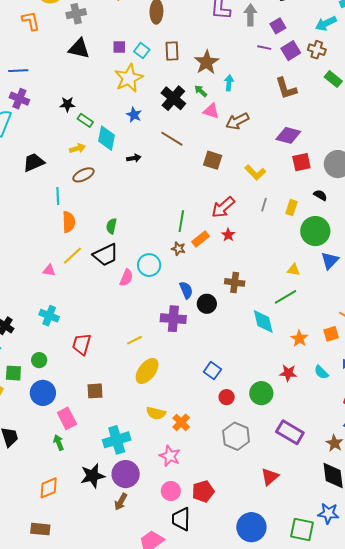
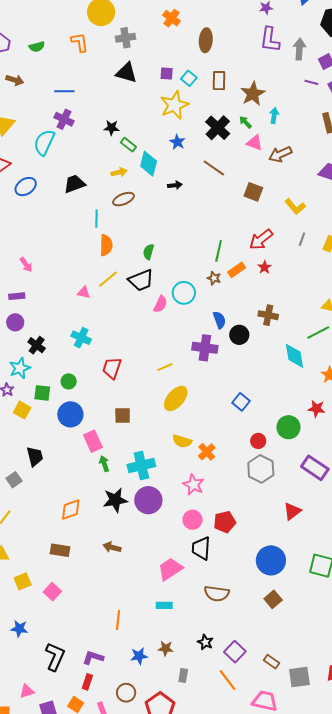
red circle: (227, 397) -> (258, 441), moved
green arrow: (59, 442) -> (104, 464), moved
brown arrow: (121, 502) -> (112, 547), moved, turned 72

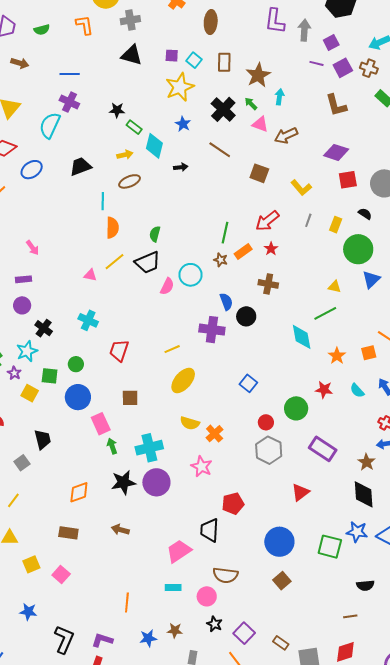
brown cross: (268, 315) -> (268, 284), moved
pink circle: (193, 520) -> (207, 596), moved

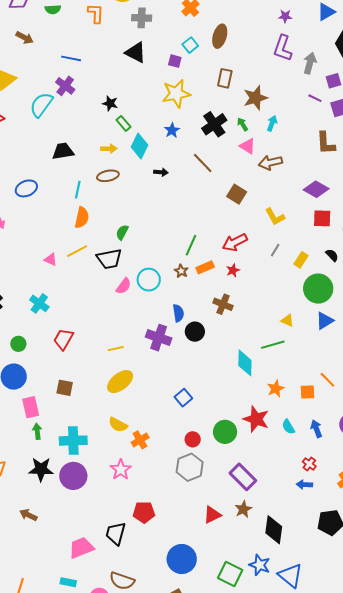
cyan square: (194, 60) -> (190, 45), moved
blue ellipse: (32, 170) -> (26, 188), moved
red star: (324, 390) -> (256, 419), size x1.5
brown star: (367, 462) -> (243, 509), moved

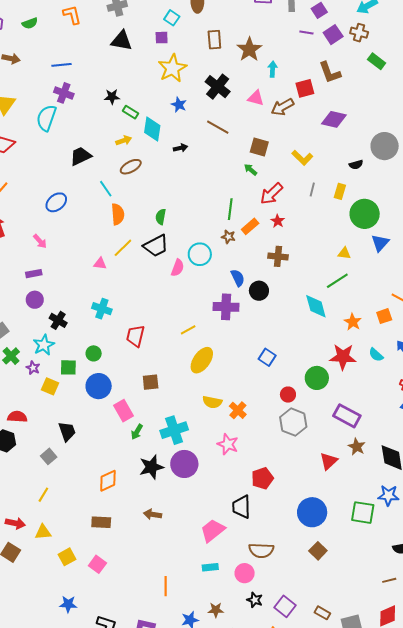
green arrow: (243, 124) -> (251, 170), moved
cyan line: (78, 190) -> (106, 189), turned -30
red square: (322, 218) -> (305, 88), moved
black semicircle: (332, 255) -> (356, 165), moved, turned 136
green arrow: (37, 431) -> (137, 432), turned -126

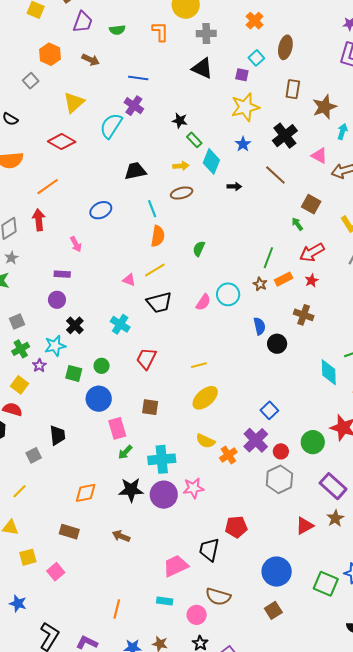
black trapezoid: (156, 246) -> (159, 303), moved
purple cross: (226, 307) -> (256, 440), moved, turned 30
yellow square: (50, 386) -> (20, 385), moved
pink star: (228, 444) -> (193, 488), moved, turned 30

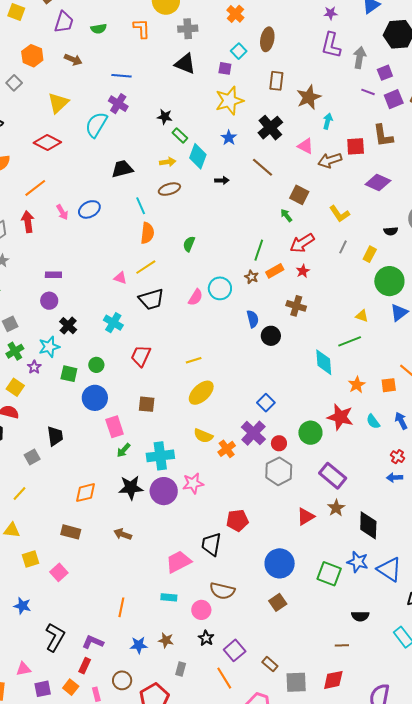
pink arrow: (76, 244) -> (62, 212), moved

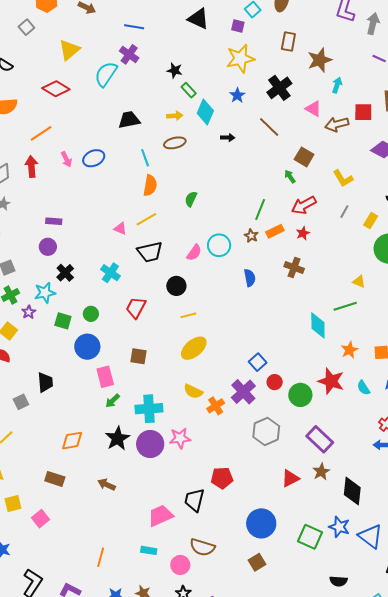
black circle: (271, 336) -> (176, 286), moved
red circle: (279, 443) -> (275, 382), moved
black star: (131, 488) -> (118, 438), turned -30

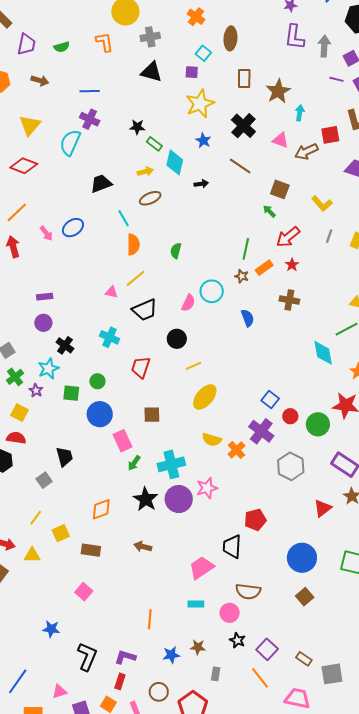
yellow square: (13, 504) -> (61, 533), moved

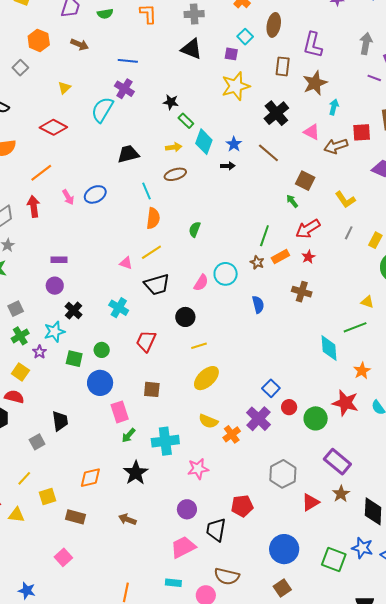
purple L-shape: (295, 37) -> (313, 45), moved
yellow triangle: (30, 125) -> (64, 88), size x0.6
blue star: (203, 140) -> (234, 144), moved
gray hexagon: (291, 466) -> (283, 474), moved
purple circle: (179, 499) -> (187, 509), moved, size x0.7

